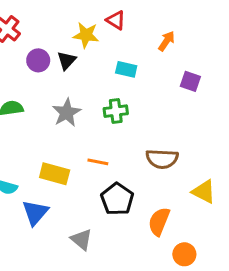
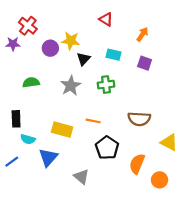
yellow star: (86, 35) -> (71, 41), moved
black triangle: (67, 60) -> (84, 59), moved
purple square: (190, 81) -> (145, 63), moved
orange circle: (184, 254) -> (160, 180), moved

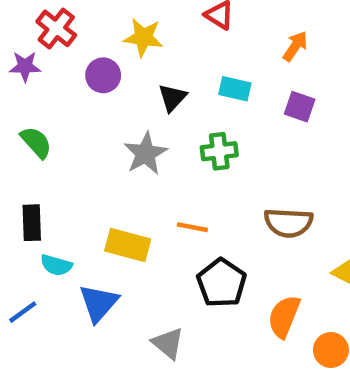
yellow star: (71, 41) -> (143, 37), moved
green semicircle: (31, 82) -> (36, 142), moved, turned 56

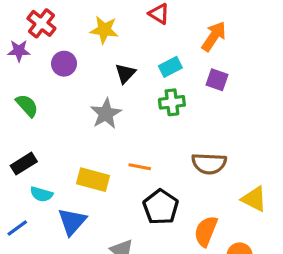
orange arrow: (295, 46) -> (214, 36), size x1.4
purple circle: (103, 75) -> (64, 64), moved
cyan rectangle: (235, 89) -> (170, 67), turned -40
green cross: (219, 151) -> (172, 102), moved
black rectangle: (32, 223) -> (24, 164), turned 60

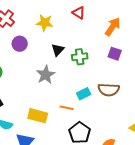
cyan rectangle: (170, 67) -> (84, 94), moved
green cross: (172, 102) -> (80, 57), moved
brown semicircle: (209, 164) -> (109, 90), moved

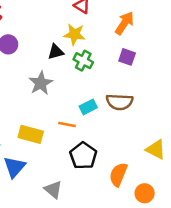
yellow star: (45, 23) -> (74, 34), moved
black triangle: (58, 50) -> (56, 52), turned 32
green cross: (80, 57) -> (83, 61), turned 35

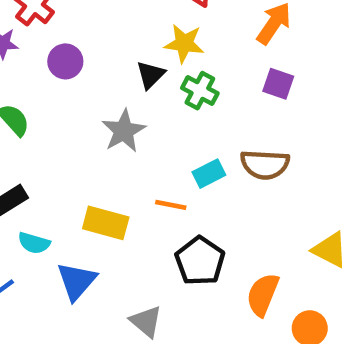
black triangle: (56, 52) -> (151, 75), turned -30

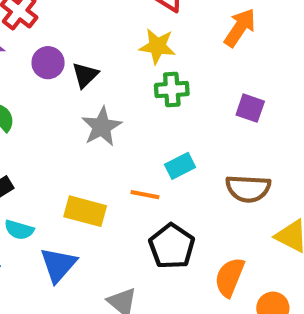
black triangle: (151, 75) -> (85, 75), moved
purple square: (278, 84) -> (250, 108), moved
green cross: (200, 91) -> (172, 89), turned -32
brown semicircle: (265, 165) -> (248, 189), moved

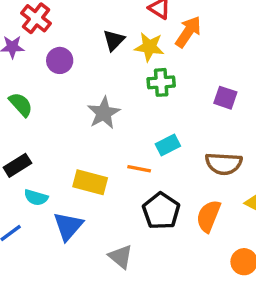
orange arrow: (240, 28) -> (188, 32), moved
black triangle: (85, 75) -> (114, 40), moved
orange semicircle: (230, 277) -> (208, 216), moved

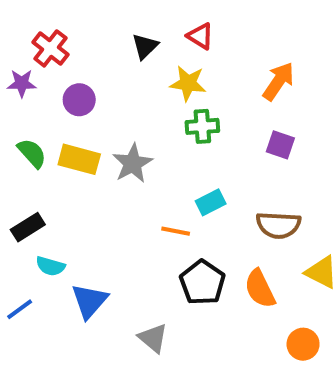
orange arrow: (188, 32) -> (278, 81), moved
black triangle: (114, 40) -> (145, 46), moved
yellow rectangle: (90, 182) -> (79, 159), moved
orange semicircle: (208, 216) -> (260, 289), turned -48

